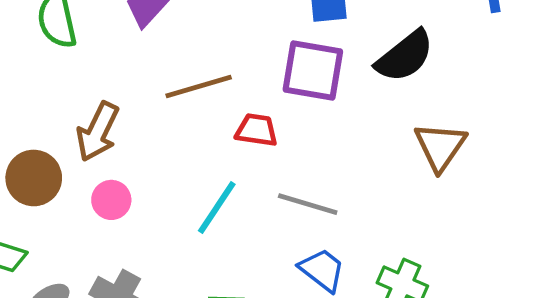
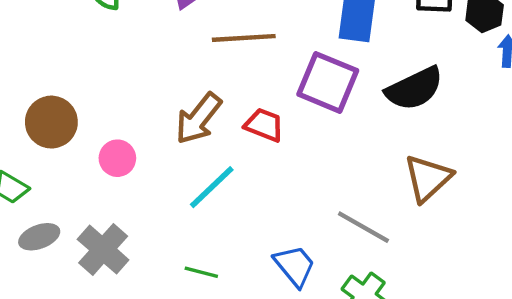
brown line: (199, 87) -> (244, 38), moved
brown arrow: (98, 132) -> (198, 119), moved
gray line: (308, 204) -> (363, 227), moved

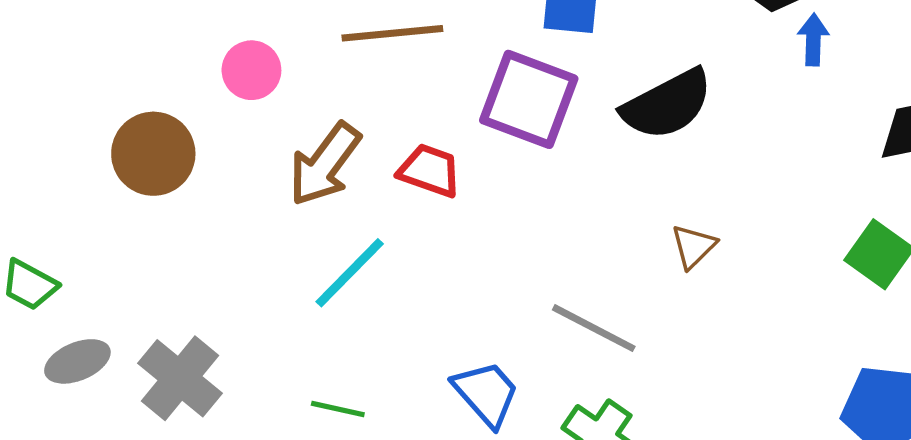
brown circle: (51, 122) -> (153, 154), moved
pink circle: (117, 158) -> (251, 70), moved
brown triangle: (428, 178) -> (694, 246), size x0.6

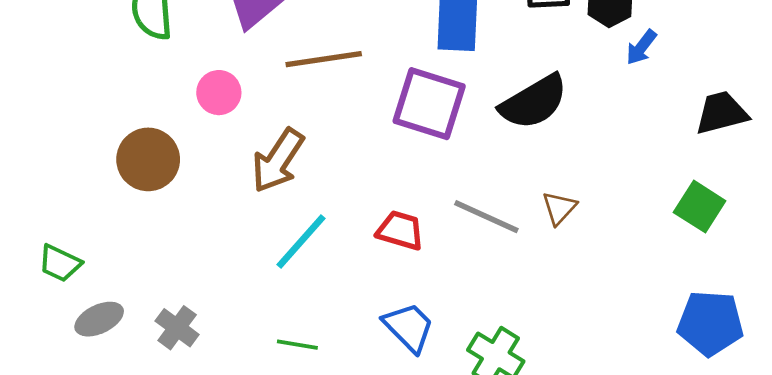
blue arrow: (813, 40) -> (641, 47), turned -141
red trapezoid: (430, 171) -> (400, 230), moved
gray line: (594, 328) -> (486, 217), moved
gray cross: (180, 378) -> (177, 328), size x0.7

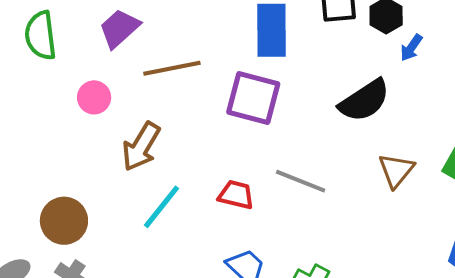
black semicircle: (534, 102) -> (364, 101), moved
brown circle: (148, 159) -> (64, 221), moved
brown triangle: (559, 208) -> (396, 170), moved, size x1.4

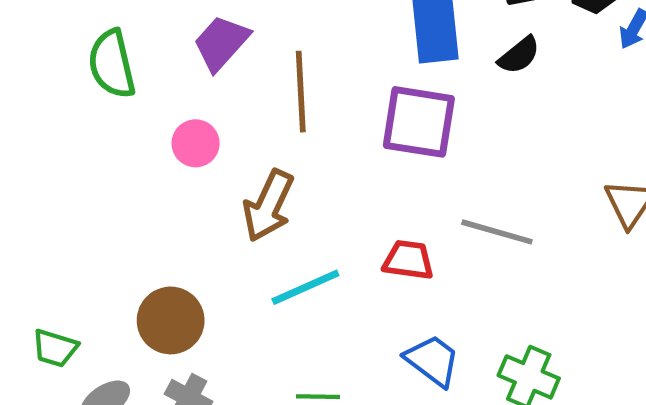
brown line: (172, 68) -> (301, 92), turned -76
black semicircle: (364, 101) -> (519, 55), moved, size x0.6
cyan line: (161, 207) -> (305, 287), turned 33

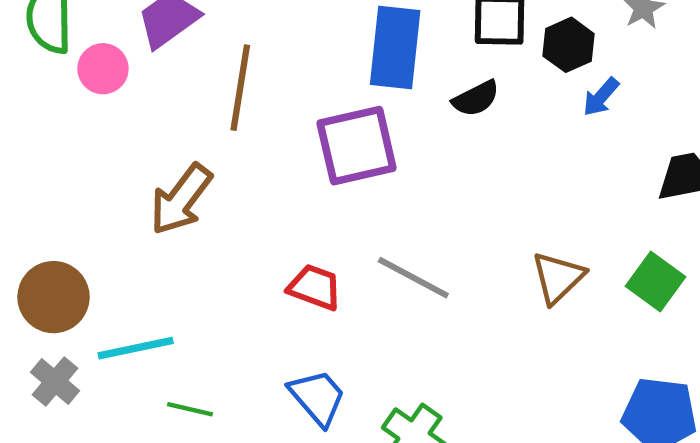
purple square: (419, 122) -> (357, 146), turned -34
pink circle: (196, 143) -> (103, 69), moved
cyan line: (305, 287) -> (136, 348), moved

